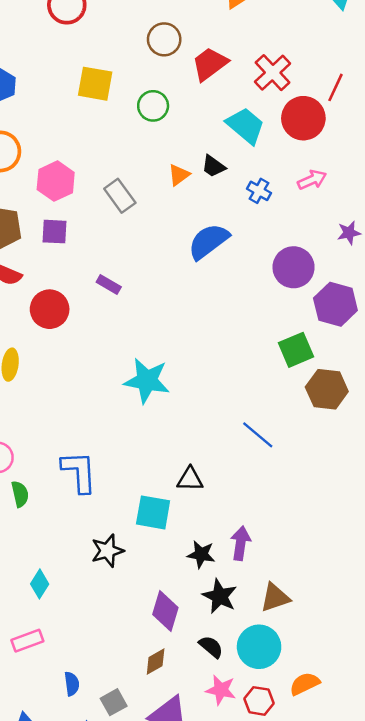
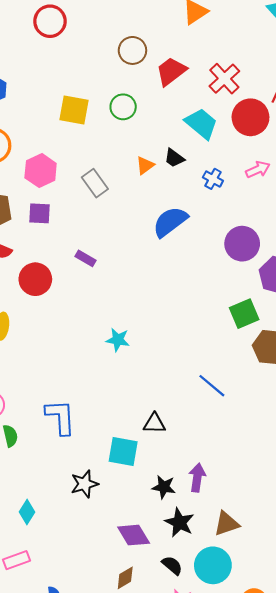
yellow square: (95, 84) -> (74, 110), moved
cyan star: (147, 381) -> (118, 340), size x0.6
purple diamond: (165, 611) -> (134, 535), turned -48

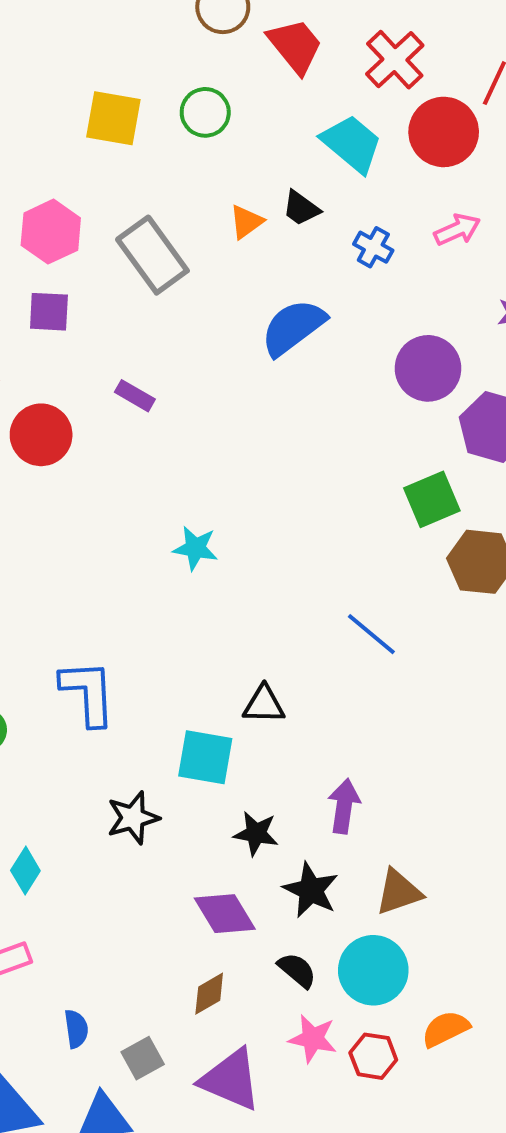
red trapezoid: (171, 71) -> (295, 46), turned 88
gray rectangle: (95, 183) -> (152, 255), size x1.4
black star: (164, 487) -> (256, 833), moved

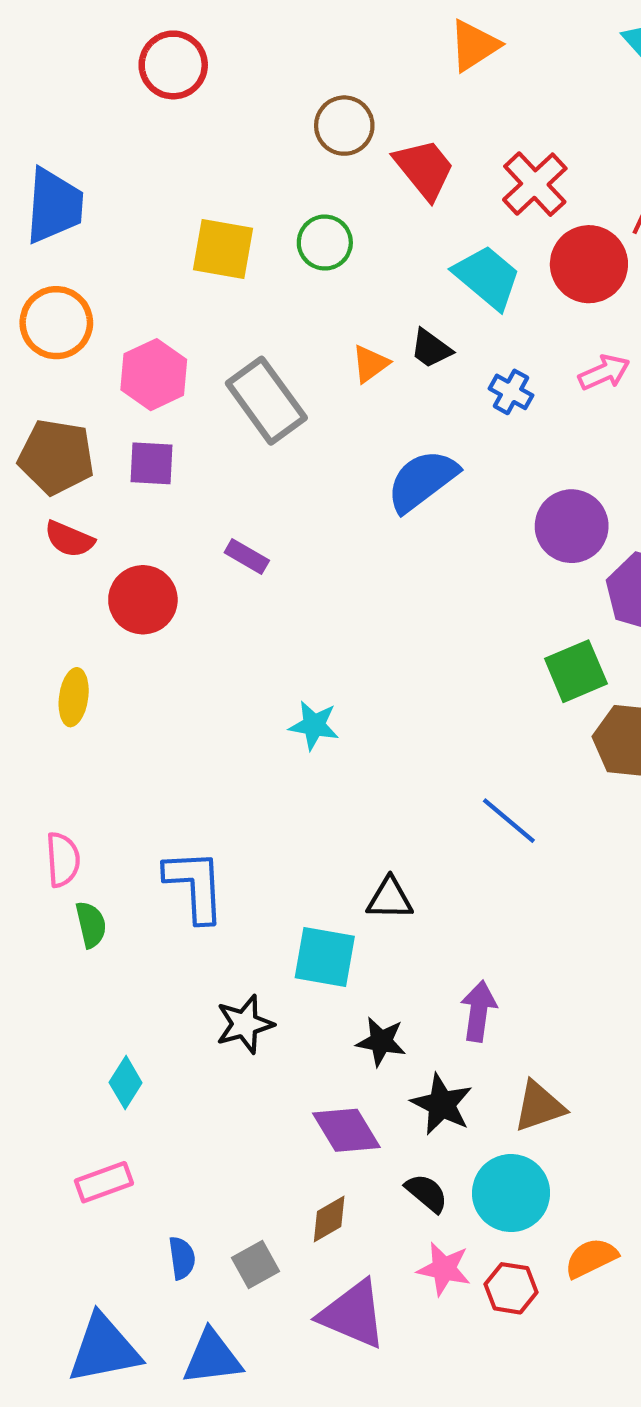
gray square: (143, 1058) -> (256, 1264), moved

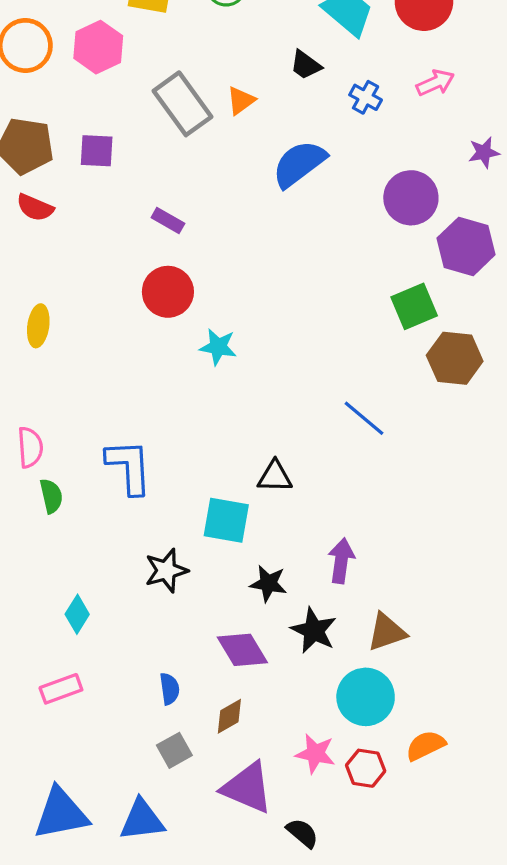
orange triangle: (370, 364) -> (241, 101), moved
pink hexagon: (154, 375) -> (98, 47), moved
red circle: (143, 600) -> (168, 292), moved
black semicircle: (427, 1193) -> (302, 833), moved
blue semicircle: (182, 1258) -> (170, 689), moved

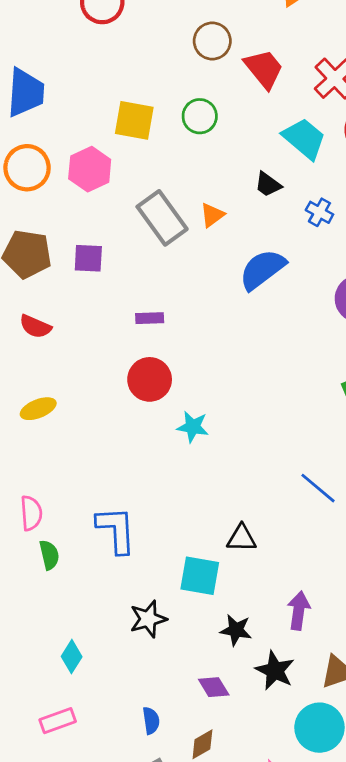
red semicircle: (35, 208) -> (35, 327), moved
purple rectangle: (168, 220) -> (150, 318), turned -32
yellow ellipse: (38, 326) -> (38, 409), turned 60
purple diamond: (242, 650) -> (214, 687), size x0.7

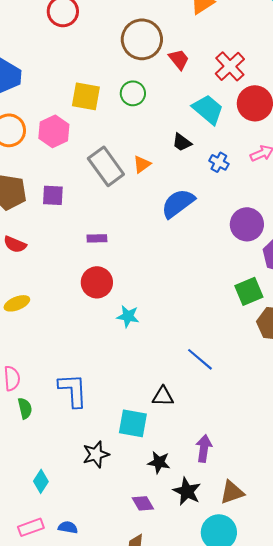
brown circle: (212, 41) -> (142, 39), size x1.5
red trapezoid: (264, 69) -> (179, 59), size x0.7
blue line: (318, 488) -> (200, 359), moved
blue semicircle: (151, 721) -> (68, 527), moved, turned -72

